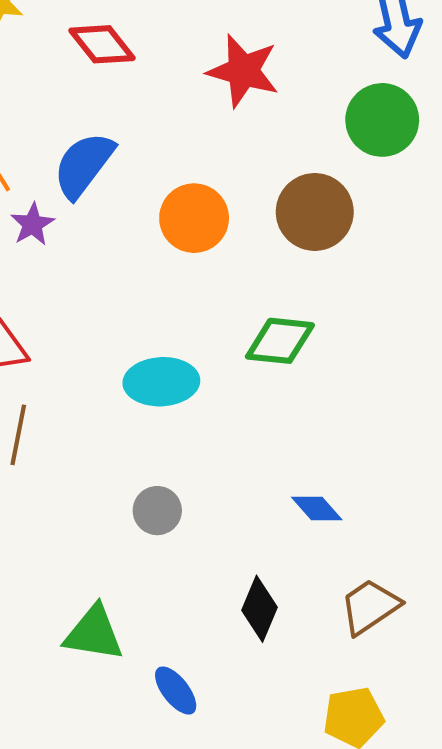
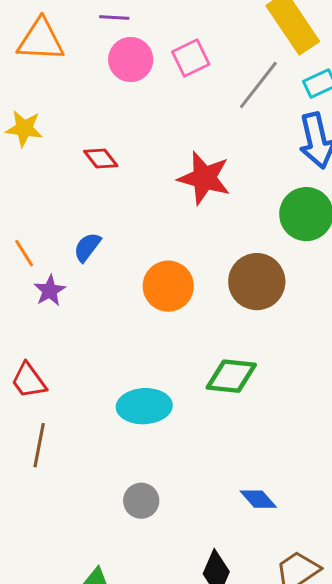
red diamond: (102, 44) -> (101, 159), size x0.7
blue semicircle: (84, 165) -> (87, 247), size x0.6

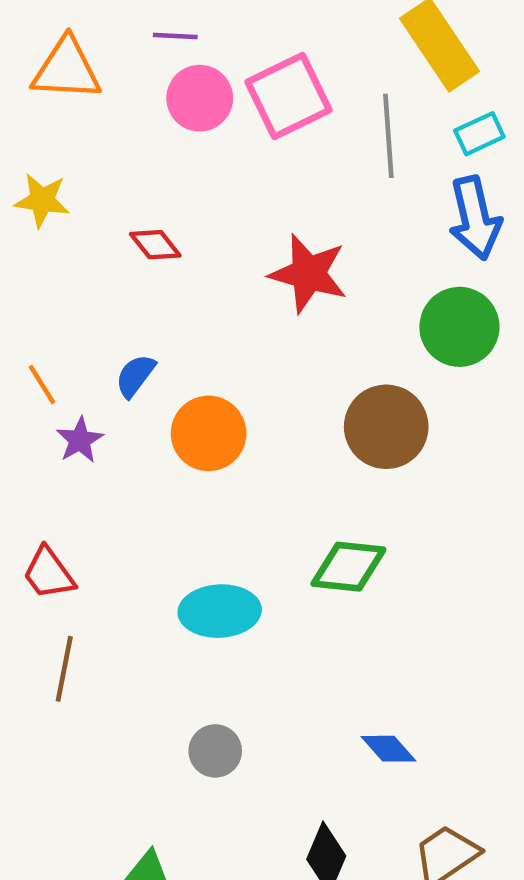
pink square: (191, 58) -> (288, 96), size x1.5
gray line: (258, 85) -> (388, 136), turned -42
orange circle: (168, 286) -> (209, 433), moved

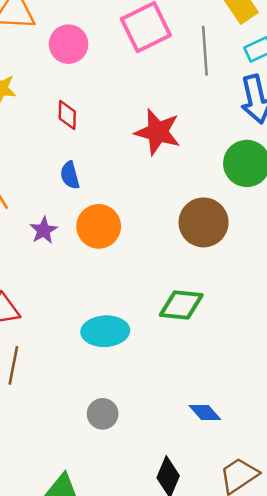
pink circle: (200, 98) -> (69, 44), moved
red diamond: (155, 245) -> (67, 115), turned 40
blue semicircle: (135, 376) -> (70, 175), moved, turned -52
purple star: (80, 440) -> (44, 230), moved

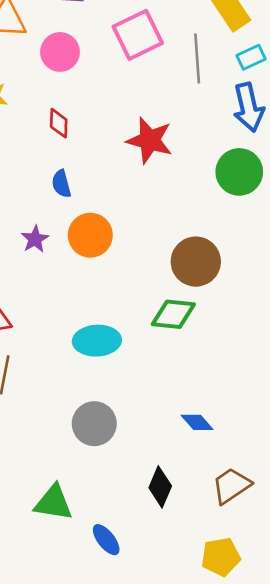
brown circle: (204, 222) -> (196, 262), moved
gray circle: (103, 414) -> (94, 424), size x1.4

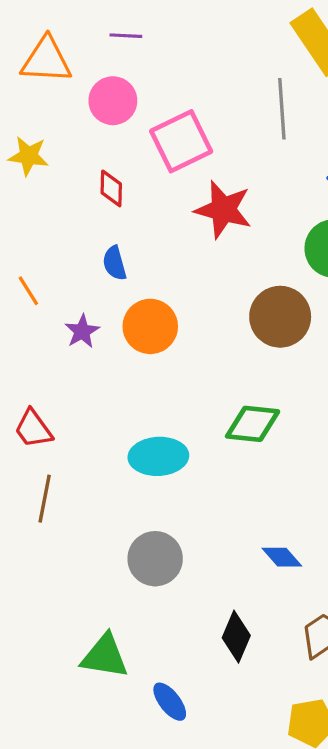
pink square: (138, 35) -> (181, 141), moved
brown circle: (196, 262) -> (280, 317), moved

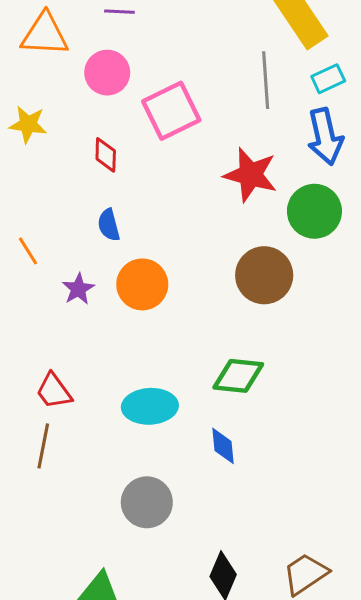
red star: (223, 210) -> (250, 175), moved
red trapezoid: (33, 429) -> (54, 391), moved
blue diamond: (282, 557) -> (223, 446), moved, turned 36

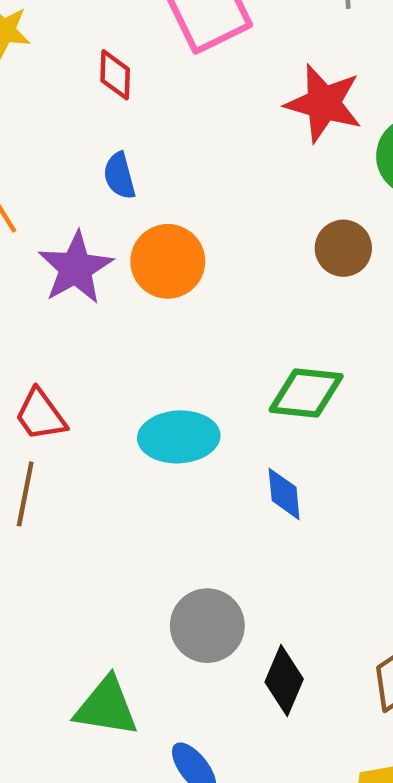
brown circle: (264, 275) -> (343, 248), size x0.7
purple star: (78, 289) -> (76, 268), size x1.6
gray circle: (147, 502) -> (207, 626), moved

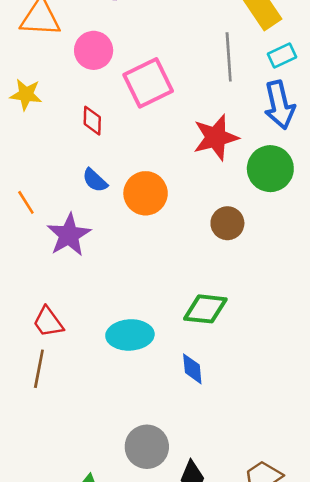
red star: (324, 103) -> (216, 137), turned -30
blue semicircle: (119, 176) -> (95, 180), turned -32
orange circle: (168, 261) -> (146, 193), moved

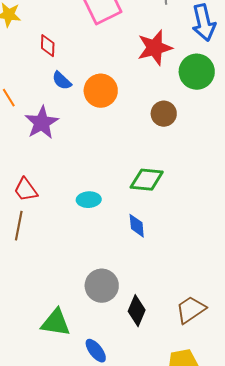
red diamond: (92, 121) -> (48, 46), moved
cyan ellipse: (130, 335) -> (89, 200), size x0.7

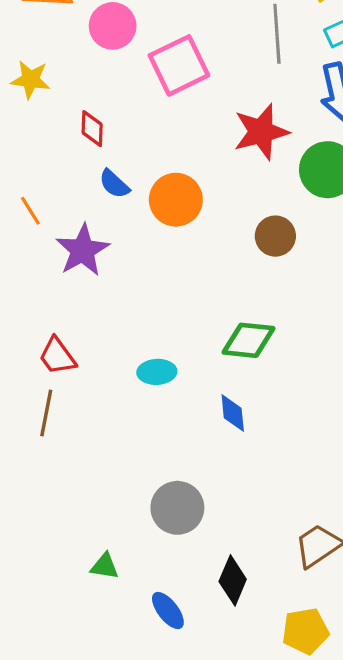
black diamond: (137, 311) -> (233, 580), moved
green triangle: (56, 323) -> (105, 566), size x0.6

